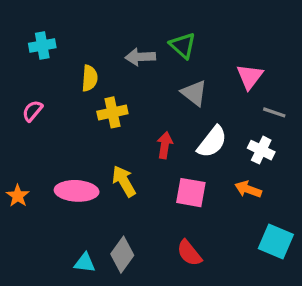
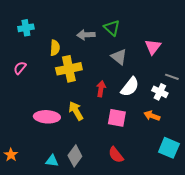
yellow cross: (112, 112) -> (69, 69), size x1.4
gray line: (274, 112) -> (172, 77), moved
orange star: (18, 196) -> (11, 155), moved

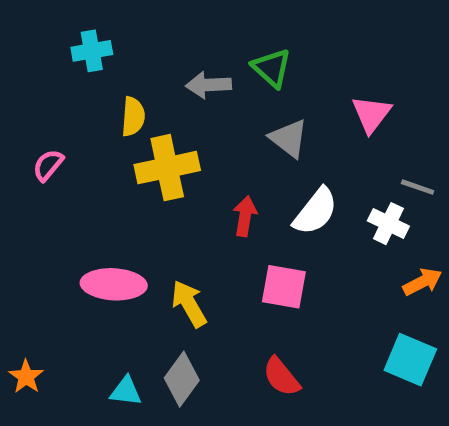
cyan cross: (26, 28) -> (92, 51), moved
yellow arrow: (76, 111) -> (189, 304), moved
orange arrow: (152, 116) -> (422, 282), moved, turned 133

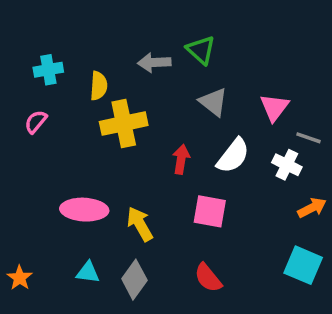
cyan cross: (92, 51) -> (48, 70), moved
pink triangle: (371, 114) -> (274, 107), moved
cyan triangle: (126, 391) -> (88, 272), moved

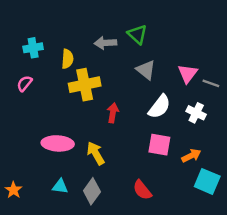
gray line: (308, 138) -> (211, 83), moved
red arrow: (181, 159) -> (113, 113), moved
orange arrow: (312, 208) -> (191, 156), moved
pink square: (210, 211) -> (159, 145), moved

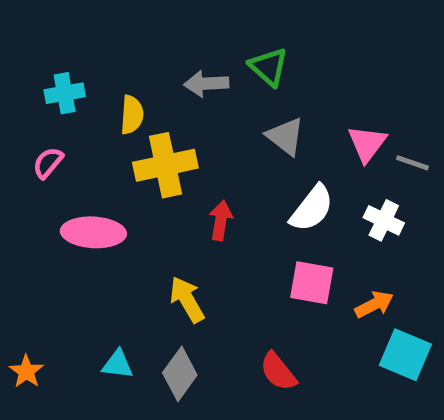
pink ellipse: (58, 143) -> (93, 232), moved

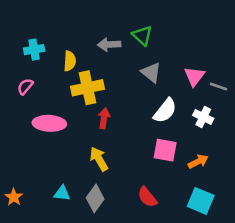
red arrow: (221, 220) -> (104, 118), moved
cyan square: (405, 355) -> (201, 201), moved

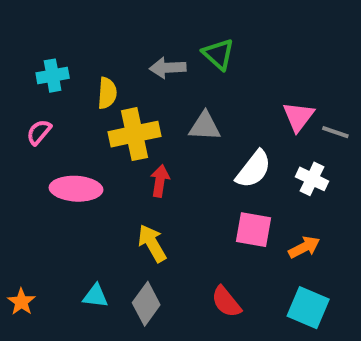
gray triangle: (151, 72) -> (205, 126), moved, turned -35

